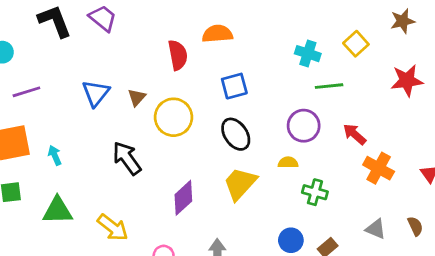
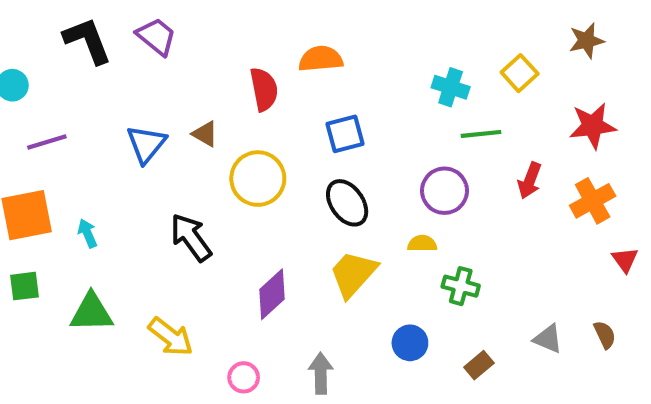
brown triangle: (137, 97) -> (205, 134), moved, turned -42
red arrow: (355, 134) -> (530, 181), moved, turned -110
orange cross: (379, 168) -> (593, 201), moved, turned 32
blue circle: (291, 240) -> (410, 343), moved

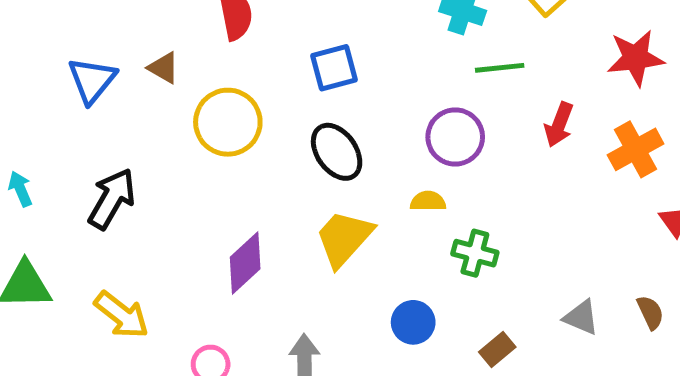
black arrow: (191, 237) -> (112, 199), moved, turned 66

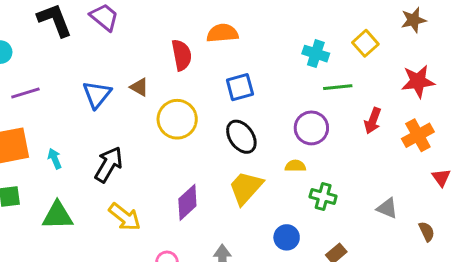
yellow arrow: (122, 315) -> (125, 217), moved
gray triangle: (581, 317) -> (387, 208), moved

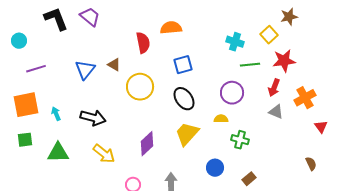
brown star: (414, 20) -> (289, 17), moved
red star: (418, 81) -> (284, 61), moved
black arrow: (109, 164) -> (93, 118), turned 75
gray triangle: (387, 208) -> (276, 112), moved

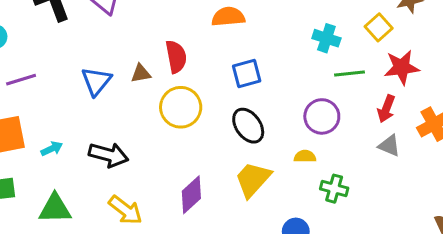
red semicircle: (143, 43) -> (176, 57), moved
brown triangle: (114, 65) -> (141, 73), turned -40
cyan arrow: (56, 114) -> (52, 149), turned 88

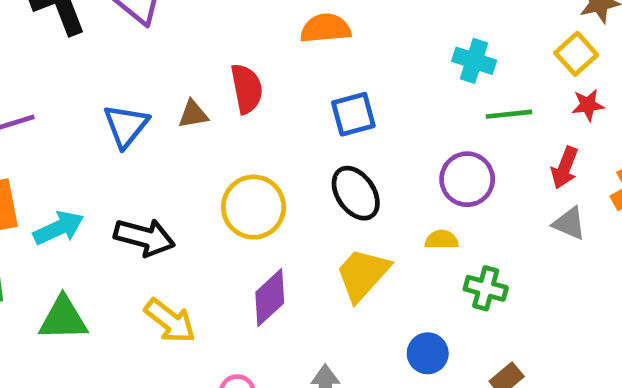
yellow square: (379, 27) -> (576, 54), moved
red star: (402, 67) -> (588, 105), size x0.6
yellow circle: (181, 107) -> (254, 207), moved
cyan arrow: (52, 149) -> (59, 228), size x1.5

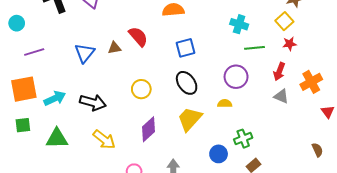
red semicircle: (247, 89) -> (138, 37), turned -30
yellow circle: (254, 207) -> (141, 89), size x0.7
green cross: (486, 288) -> (243, 139), moved, turned -36

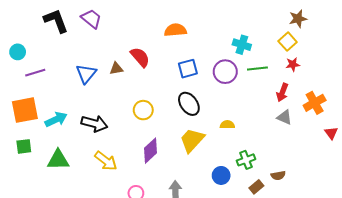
cyan circle: (17, 23) -> (18, 52), moved
purple circle: (236, 77) -> (225, 72), moved
brown semicircle: (317, 150) -> (278, 175), moved, turned 104

